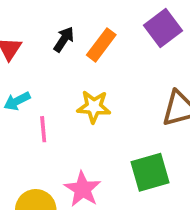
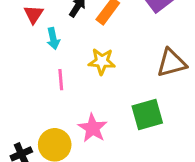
cyan arrow: (17, 101) -> (53, 39), moved, turned -75

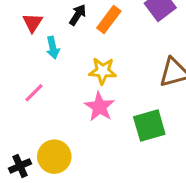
pink line: (61, 80) -> (34, 93), moved, turned 50
pink star: (93, 128) -> (99, 107), moved

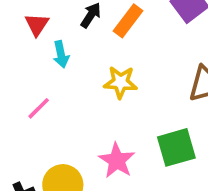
pink star: (99, 107) -> (117, 160), moved

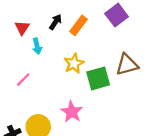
yellow star: (121, 82) -> (74, 63), turned -30
green square: (176, 147) -> (98, 78), moved

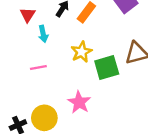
pink line: (23, 80) -> (38, 67), moved, turned 35

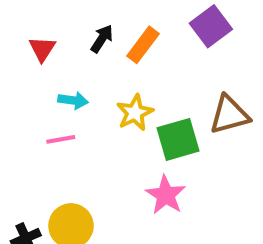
cyan arrow: (43, 34) -> (73, 100), moved, turned -70
pink star: (79, 102) -> (166, 195), moved

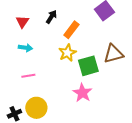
orange rectangle: (143, 45) -> (71, 30), moved
cyan arrow: (73, 100) -> (25, 48), moved
pink line: (61, 139) -> (28, 76), moved

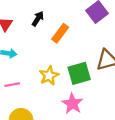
yellow star: (67, 53) -> (49, 76), moved

